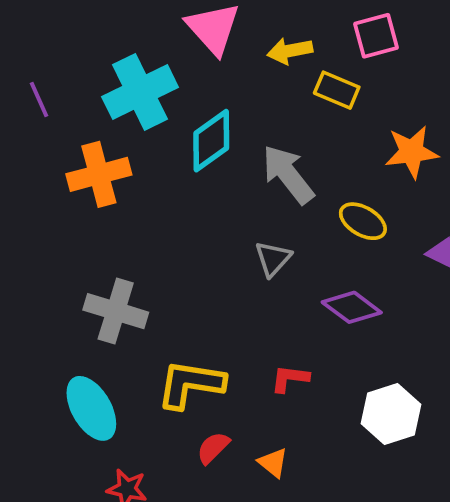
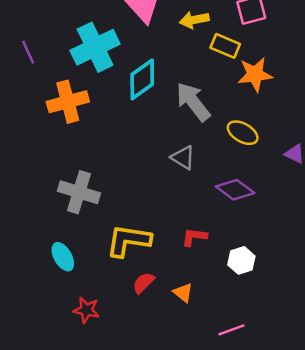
orange star: (412, 152) -> (255, 74), moved
gray triangle: (273, 259) -> (183, 157), turned -40
cyan ellipse: (91, 408) -> (63, 257), size x0.7
white hexagon: (391, 414) -> (241, 260), moved, size x0.7

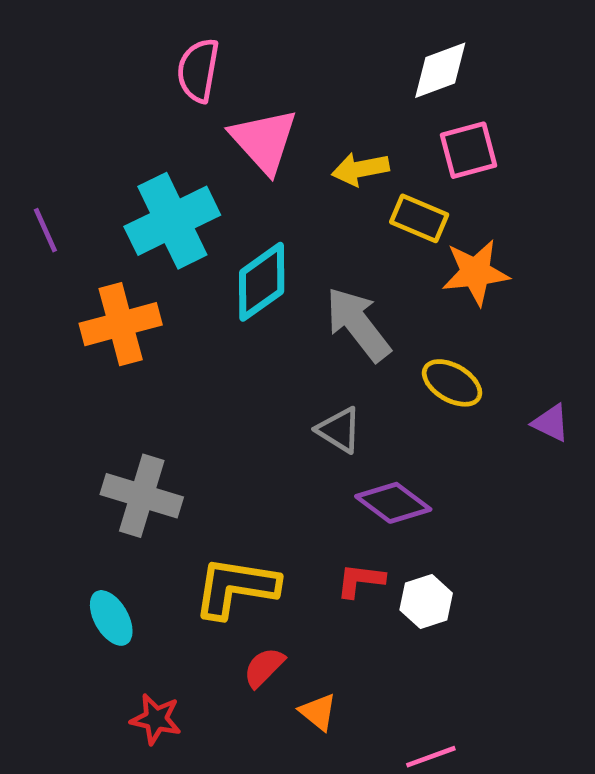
purple diamond: (235, 190) -> (393, 503), moved
white hexagon: (241, 260) -> (426, 602), moved
orange triangle: (183, 293) -> (318, 712), moved

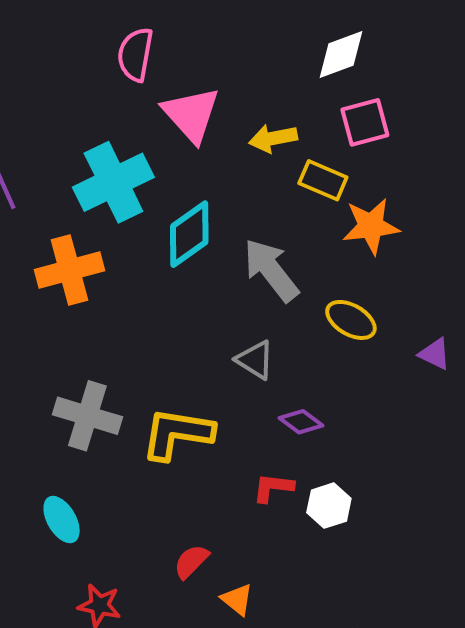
purple diamond: (393, 503) -> (301, 422), size x0.7
yellow L-shape: (236, 587) -> (177, 434), moved

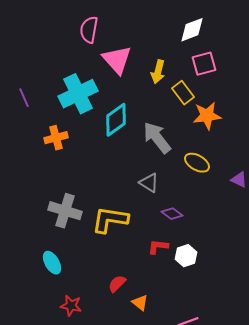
yellow arrow: (273, 138) -> (158, 72), turned -65
yellow rectangle: (323, 180) -> (183, 93), turned 30
orange cross: (69, 270) -> (56, 138), size x0.7

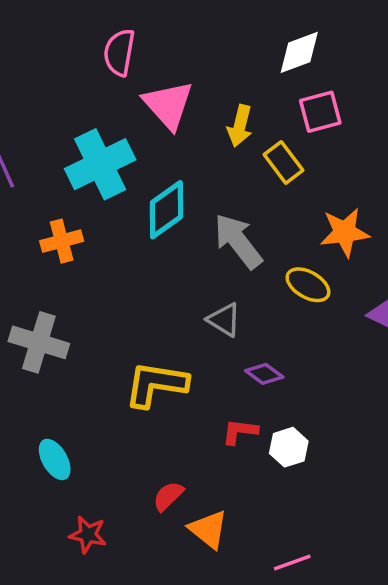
orange star: (207, 116) -> (345, 232), moved
gray cross: (65, 211) -> (39, 342), moved
orange triangle: (140, 303) -> (208, 529), size x1.4

